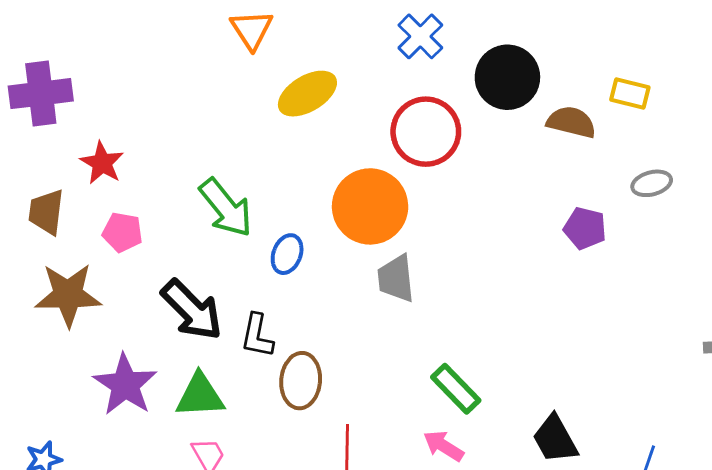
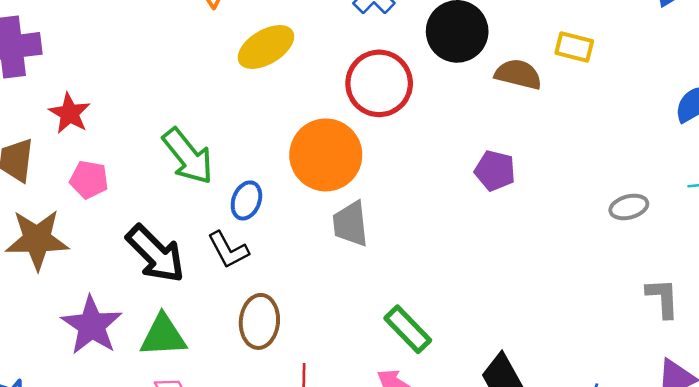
gray ellipse: (652, 183) -> (629, 207), moved
purple pentagon: (585, 228) -> (495, 171), moved
black L-shape: (257, 336) -> (228, 250), moved, turned -39

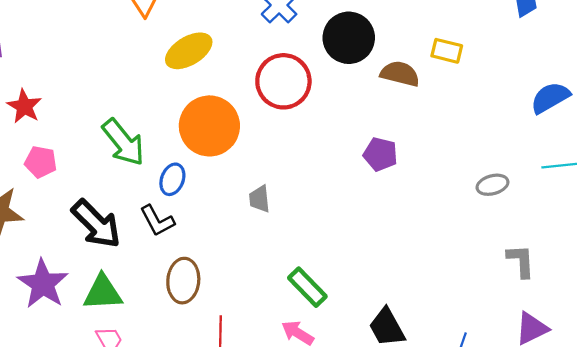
orange circle: (326, 155) -> (209, 126), moved
gray trapezoid: (350, 224) -> (259, 199), size x0.7

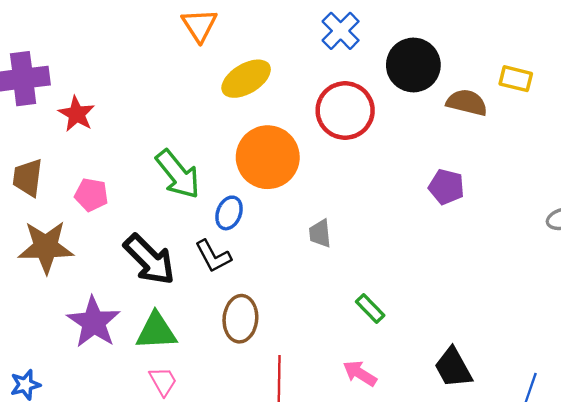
red star: (24, 106) -> (77, 114), moved
green rectangle: (307, 287) -> (370, 308), moved, size x0.7

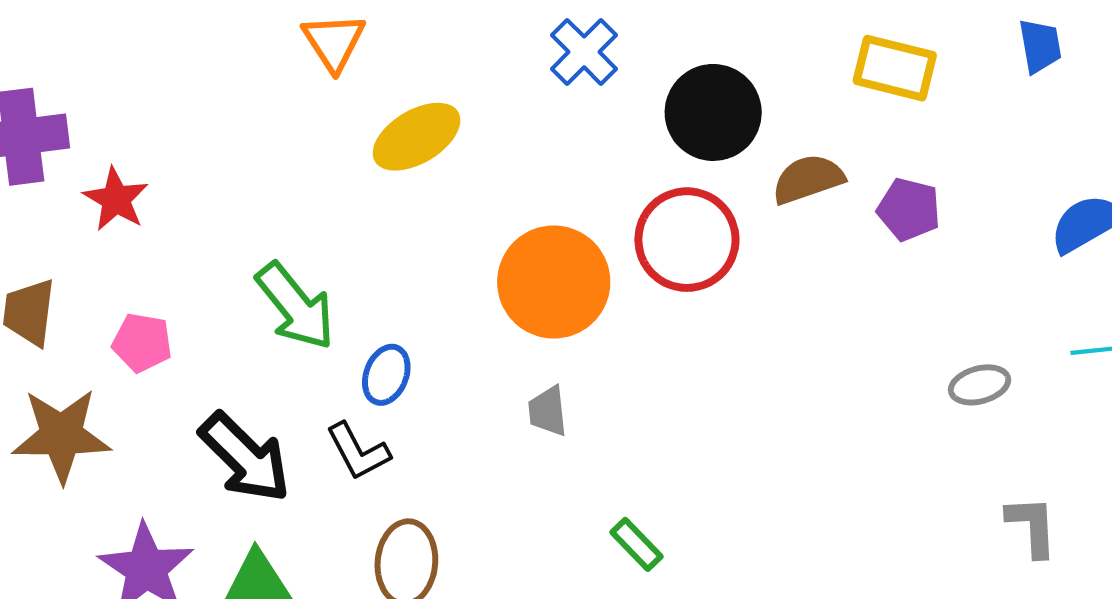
yellow rectangle: (516, 79) -> (895, 68), moved, size x1.4
brown semicircle: (467, 103) -> (808, 179), turned -33
red circle: (345, 111) -> (687, 240), moved
orange circle: (268, 157) -> (554, 282), moved
purple pentagon: (446, 187) -> (909, 209), moved

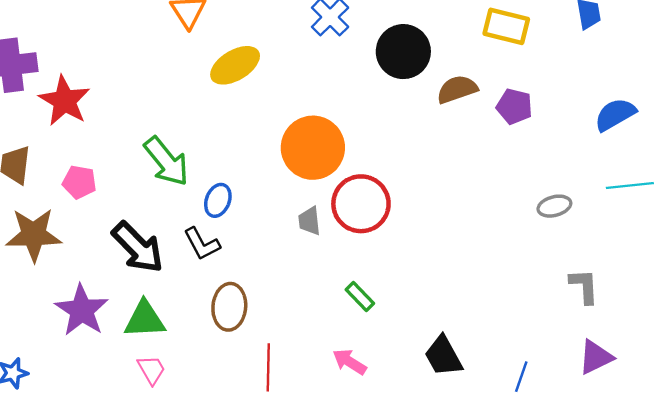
red star: (116, 199) -> (64, 101), size x1.4
red circle: (687, 240) -> (361, 204), moved

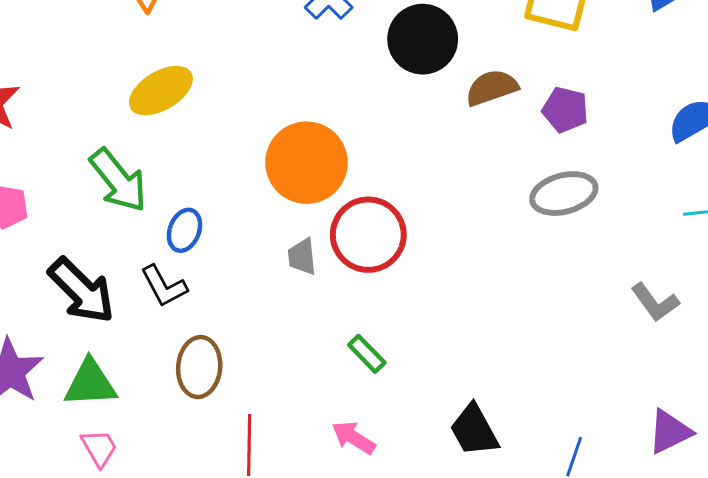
yellow ellipse: (235, 65) -> (161, 91), moved
gray ellipse: (554, 206) -> (564, 194), moved, size x1.5
gray L-shape: (584, 286) -> (655, 302), moved, turned 147

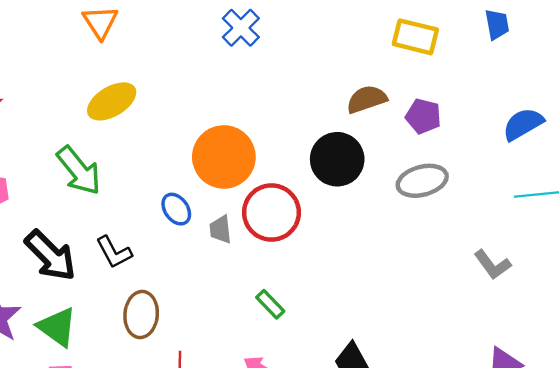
black circle: (423, 39) -> (337, 159), moved
blue ellipse: (184, 230) -> (176, 209), moved, turned -56
green triangle: (90, 383) -> (57, 327), turned 39

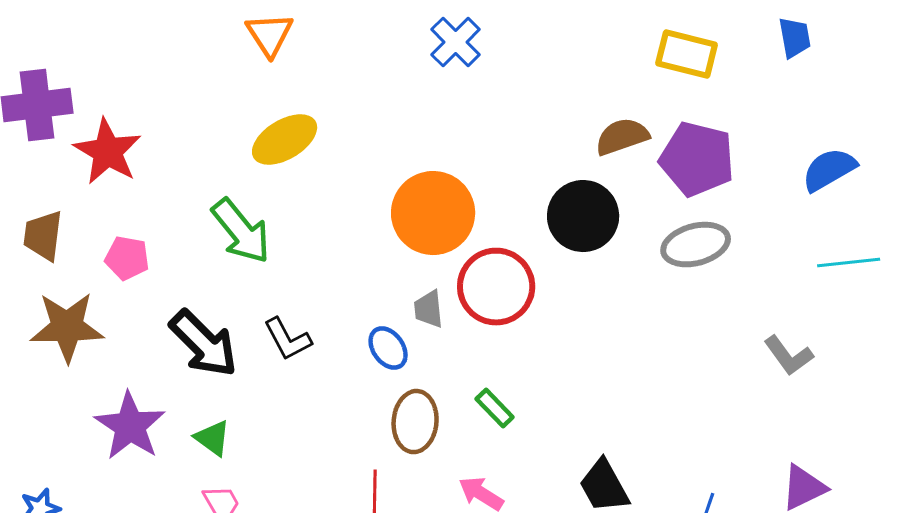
purple pentagon: (423, 116) -> (697, 159), size x1.6
blue ellipse: (176, 209) -> (388, 348), moved
brown ellipse: (141, 314) -> (415, 422), moved
green triangle: (57, 327) -> (213, 438), size x0.7

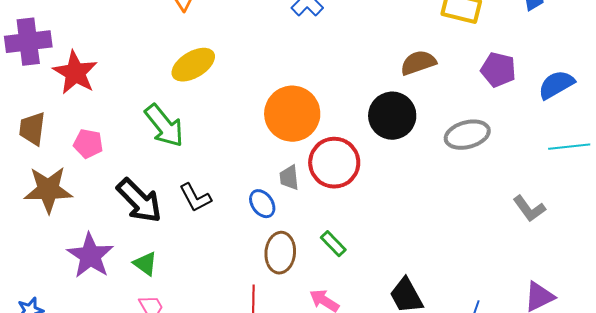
purple pentagon: (697, 159) -> (498, 70), moved, size x0.7

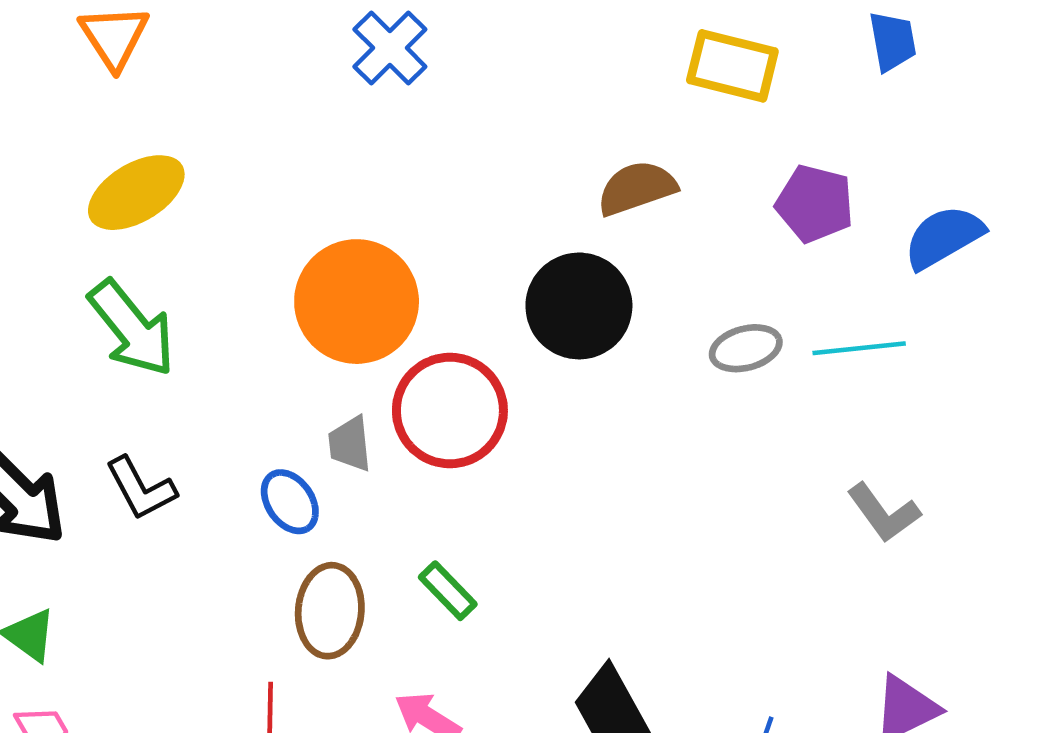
green arrow: (164, 126) -> (132, 328), moved
gray ellipse: (467, 135) -> (746, 348), size x0.7
cyan line: (569, 147) -> (859, 348), moved

